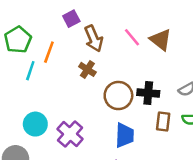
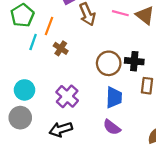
pink line: (132, 37) -> (120, 13), turned -35
brown cross: (87, 69) -> (61, 48), moved
cyan circle: (35, 124) -> (25, 90), moved

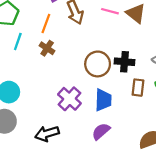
orange line: (49, 26) -> (46, 24), moved
purple cross: (67, 96) -> (69, 99), moved
purple semicircle: (112, 127) -> (101, 131), turned 102

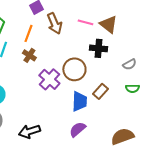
black cross: (125, 62) -> (98, 48), moved
brown rectangle: (138, 88) -> (100, 91), moved, turned 35
purple cross: (69, 99) -> (49, 79), moved

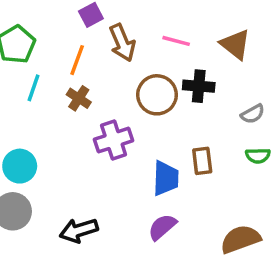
brown triangle: (108, 24) -> (235, 44), moved
brown circle: (74, 69) -> (157, 95), moved
purple cross: (49, 79) -> (114, 140), turned 30
brown rectangle: (100, 91) -> (202, 161), turned -49

